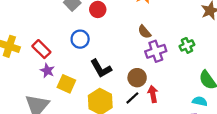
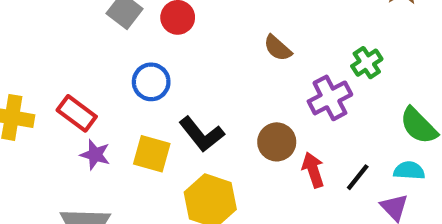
purple cross: (156, 51) -> (330, 98), moved
yellow square: (66, 84) -> (152, 154), moved
black line: (132, 98) -> (358, 177), moved

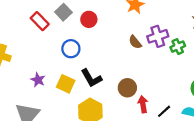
green cross: (367, 63) -> (178, 47), moved
purple cross: (330, 98) -> (158, 36), moved
red rectangle: (77, 113) -> (40, 21), moved

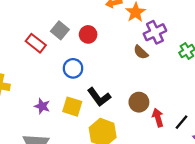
purple cross: (158, 36) -> (155, 32), moved

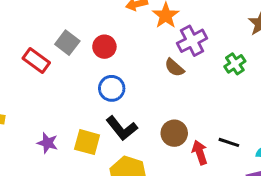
blue circle: (73, 68) -> (112, 88), moved
black line: (181, 122) -> (229, 142), moved, turned 70

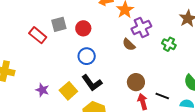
gray square: (67, 43) -> (59, 24), turned 35
green cross: (235, 64) -> (169, 44), turned -32
brown circle: (174, 133) -> (136, 82), moved
yellow square: (87, 142) -> (68, 91), turned 30

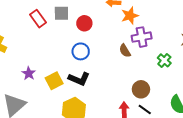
brown circle: (136, 82) -> (141, 89), moved
black L-shape: (92, 83) -> (79, 79), turned -45

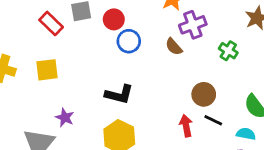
blue circle: (81, 51) -> (129, 41), moved
purple star: (29, 73) -> (65, 118), moved
yellow square: (54, 81) -> (47, 70), moved, turned 30

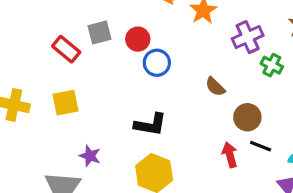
purple cross: (193, 25) -> (248, 37), moved
brown semicircle: (174, 47) -> (215, 87), moved

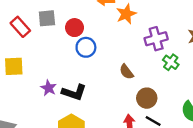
purple star: (90, 156) -> (49, 88), moved

